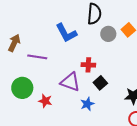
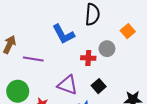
gray circle: (108, 34) -> (107, 49), moved
red cross: (88, 65) -> (88, 58), moved

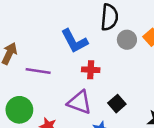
gray circle: (107, 49) -> (127, 40), moved
red cross: (88, 58) -> (91, 70), moved

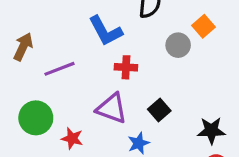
gray circle: (127, 40) -> (178, 45), moved
purple line: (38, 71) -> (60, 69), turned -30

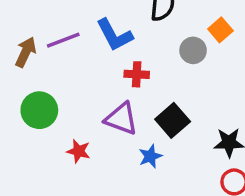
purple line: (60, 69) -> (63, 40), moved
black square: (159, 110) -> (173, 120), size x1.4
green circle: (36, 118) -> (39, 110), moved

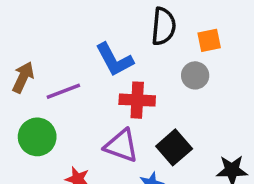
orange square: (220, 30) -> (209, 40), moved, turned 30
purple line: (63, 40) -> (63, 91), moved
red cross: (137, 74) -> (137, 100), size x1.4

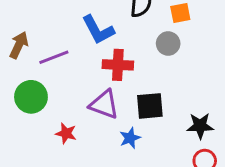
black square: (174, 147) -> (150, 106), turned 36

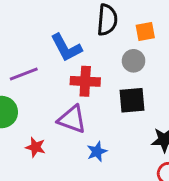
black square: (150, 106) -> (132, 100), moved

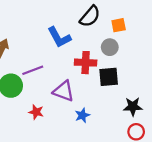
black semicircle: (107, 20) -> (90, 16), turned 35
purple line: (24, 74) -> (33, 70), moved
red cross: (85, 81) -> (86, 63), moved

